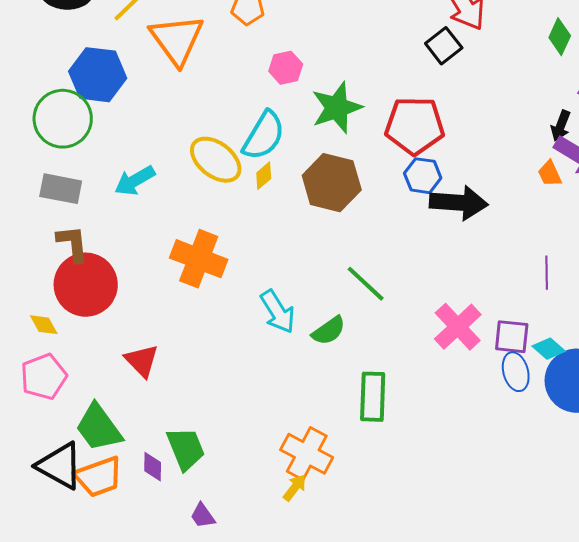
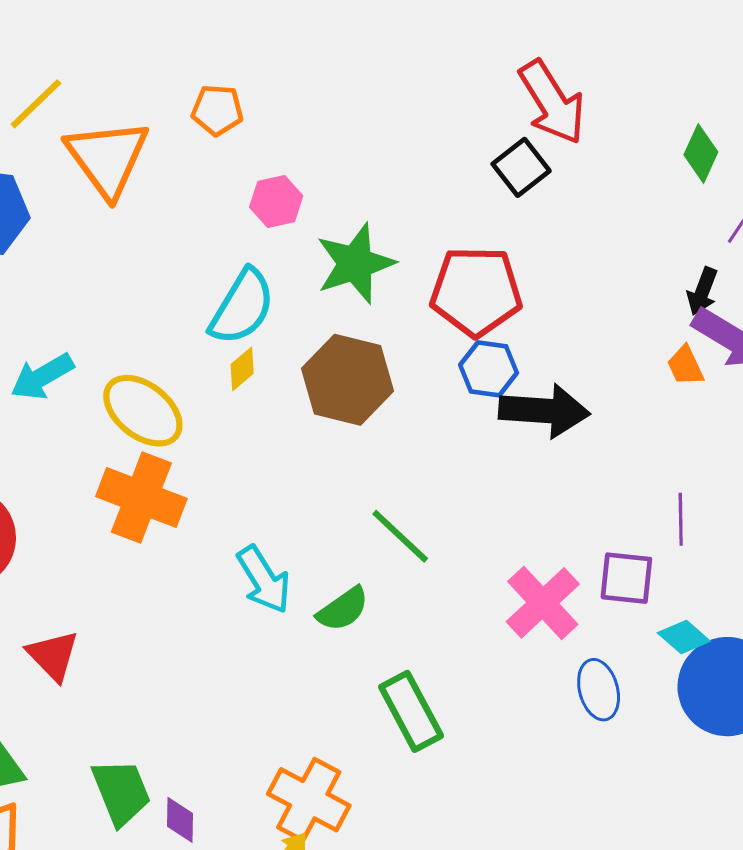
yellow ellipse: (216, 160) -> (143, 411), moved
purple square: (512, 337) -> (626, 578), moved
blue ellipse: (516, 372) -> (599, 690), moved
green rectangle: (373, 397) -> (411, 711), turned -30
purple diamond: (153, 467) -> (180, 820), moved

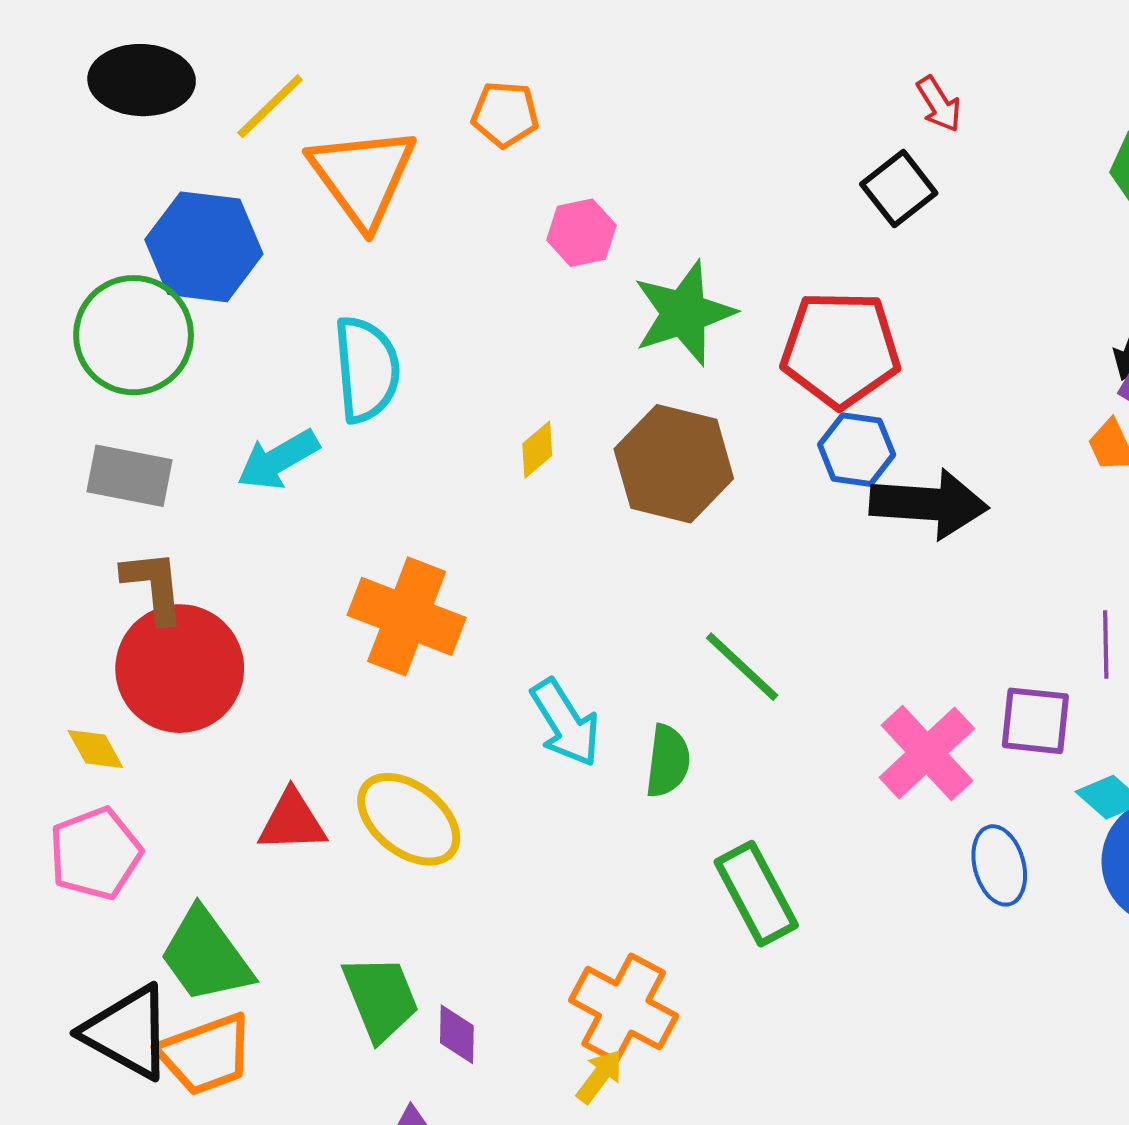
red arrow: (552, 102) -> (939, 104), size x0.5
cyan semicircle: (242, 307) -> (367, 369), moved, turned -36
yellow ellipse: (143, 411) -> (409, 819), moved
green semicircle: (343, 609) -> (668, 761), turned -48
red triangle: (53, 656) -> (292, 821), turned -48

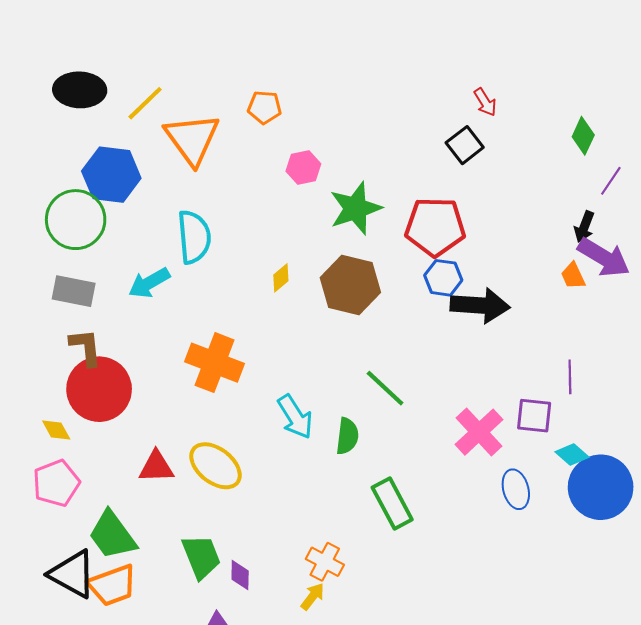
orange cross: (624, 1008) -> (325, 562), size x0.7

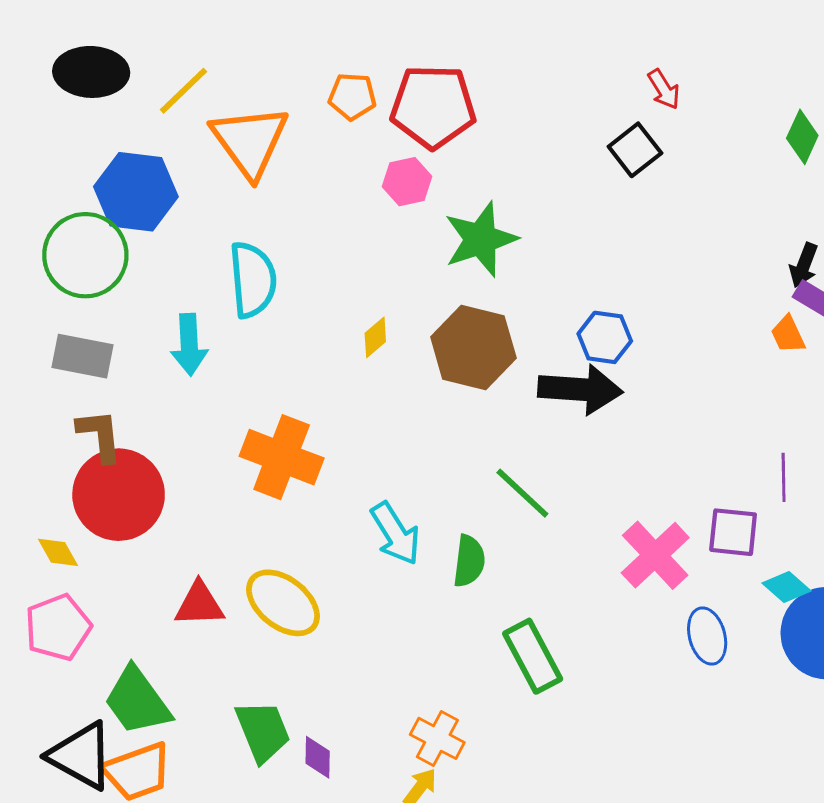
red pentagon: (435, 227) -> (433, 107), moved
cyan arrow: (149, 283) -> (189, 345), turned -63
black arrow: (480, 305) -> (580, 389), moved

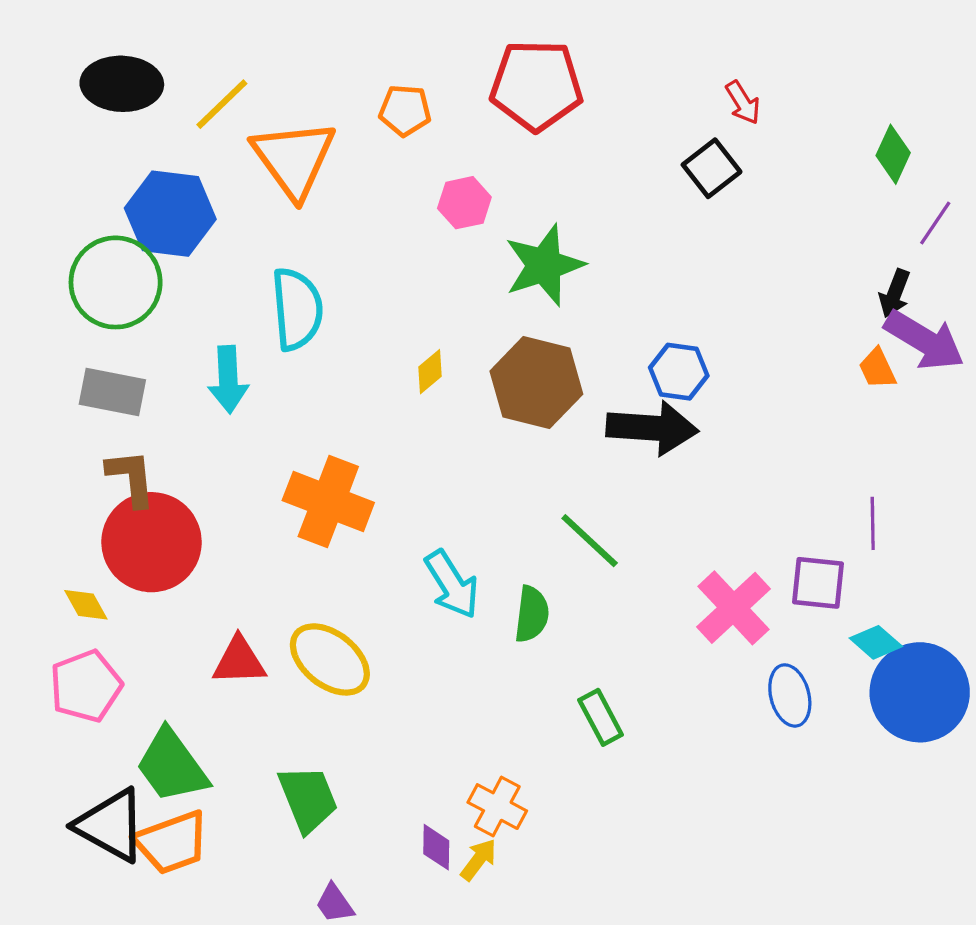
red pentagon: (433, 107) -> (536, 85), moved
green rectangle: (533, 656) -> (601, 717), size x0.7
purple diamond: (318, 757) -> (436, 847), moved

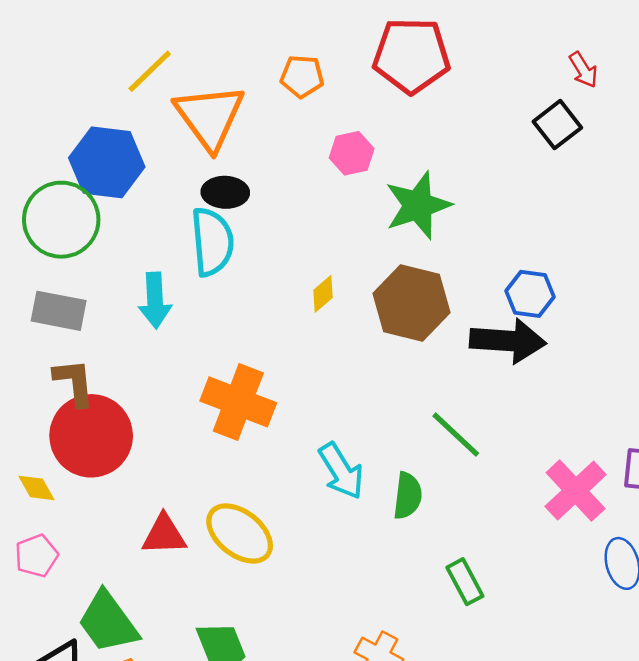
black ellipse: (122, 84) -> (225, 192), moved, size x0.7
pink pentagon: (86, 686) -> (36, 556), size x0.7

